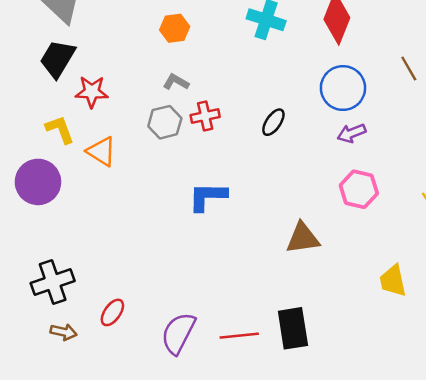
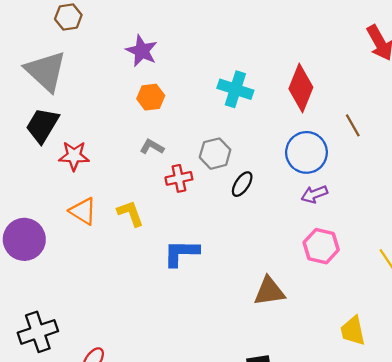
brown line: (409, 68) -> (353, 125), moved
gray hexagon: (165, 122) -> (215, 154), moved
yellow L-shape: (60, 129) -> (130, 213), moved

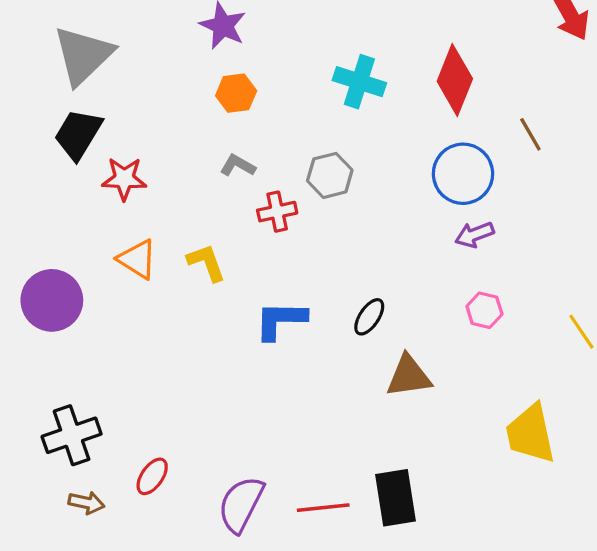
gray triangle: (46, 71) -> (83, 55), turned 33
black ellipse: (242, 184) -> (369, 317), moved
pink hexagon: (321, 246) -> (484, 310), size x0.7
yellow trapezoid: (353, 331) -> (530, 434), size x1.4

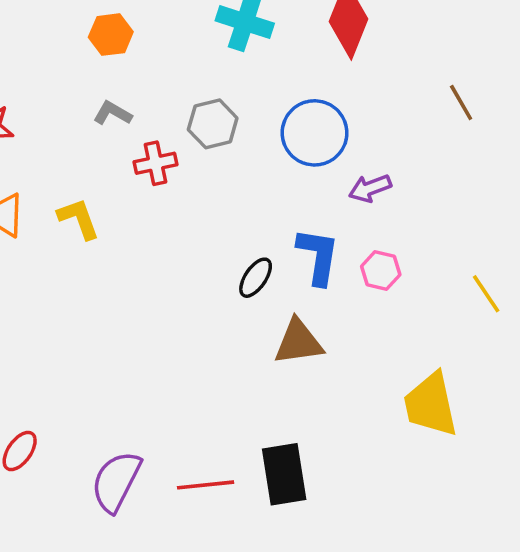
brown line: (530, 134) -> (461, 102), moved
blue circle: (463, 174) -> (315, 133), moved
blue L-shape: (280, 320) -> (318, 256), moved, turned 98

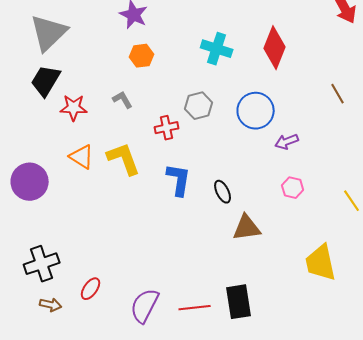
gray L-shape: (113, 113) -> (123, 100), moved, turned 30
yellow L-shape: (79, 219) -> (124, 159), size x1.4
blue L-shape: (318, 256) -> (179, 180), moved
black ellipse: (256, 278) -> (223, 192), turned -60

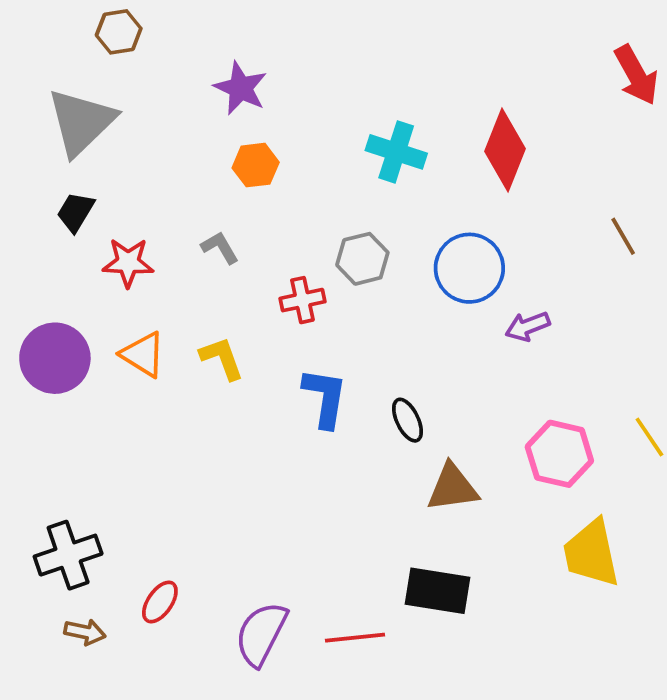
black trapezoid: (46, 81) -> (76, 212), size x0.7
yellow L-shape: (124, 159) -> (222, 358), size x0.7
purple circle: (30, 182) -> (55, 358), moved
pink hexagon: (293, 188) -> (559, 454), moved, size x1.6
black rectangle: (239, 302) -> (437, 591), moved, turned -72

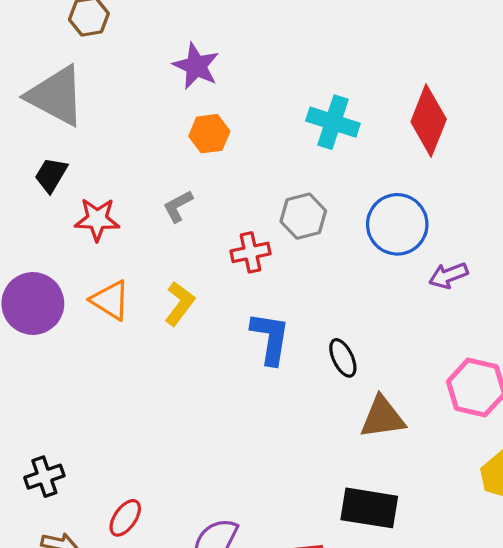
gray triangle: (81, 122) -> (56, 96), turned -48
gray L-shape: (220, 248) -> (178, 206), turned -88
yellow L-shape: (222, 358) -> (180, 303), turned 57
black cross: (68, 555) -> (44, 477), size x0.7

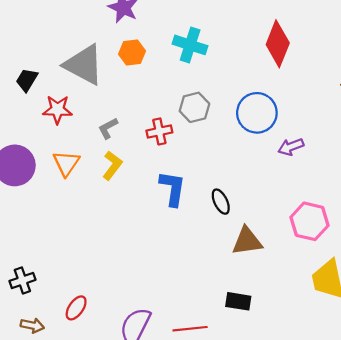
gray triangle: (56, 96) -> (84, 65), moved
cyan cross: (333, 122) -> (190, 45), moved
gray L-shape: (178, 206) -> (108, 128), moved
orange triangle: (110, 300) -> (66, 163), turned 32
black rectangle: (369, 508) -> (238, 301), size x0.7

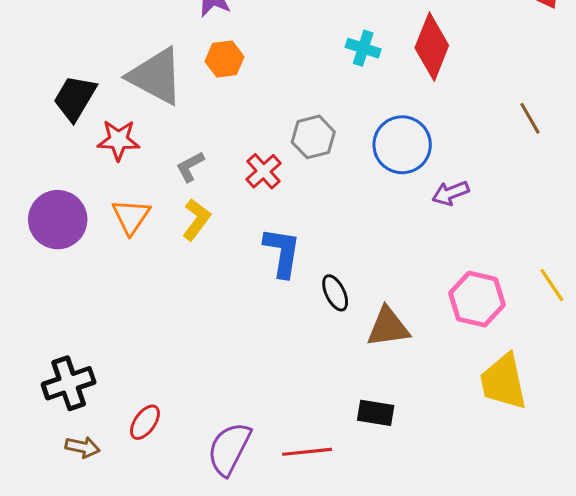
cyan cross: (190, 45) -> (363, 48), moved, size x0.7
black trapezoid: (27, 80) -> (75, 98), size x1.4
red cross: (159, 131) -> (263, 171), turned -30
black ellipse: (221, 202) -> (335, 293), moved
black cross: (22, 280) -> (69, 383), size x1.4

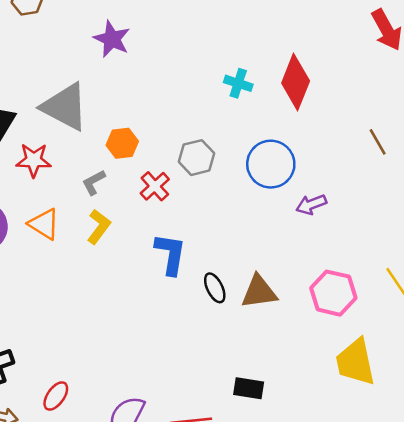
orange hexagon: (224, 59) -> (122, 143), moved
orange triangle: (131, 216) -> (44, 224), turned -32
brown triangle: (388, 327) -> (259, 292), moved

